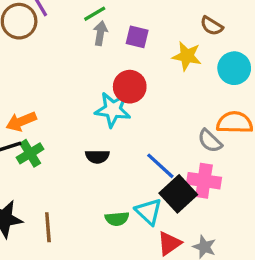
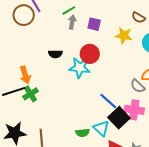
orange arrow: (21, 122) -> (25, 75), turned -84
black semicircle: (97, 156) -> (55, 54), moved

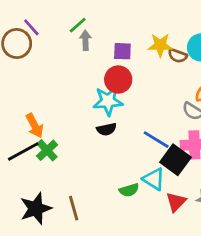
brown semicircle: (138, 17) -> (178, 56), moved
purple square: (94, 24) -> (122, 51), moved
black semicircle: (55, 54) -> (106, 129), moved

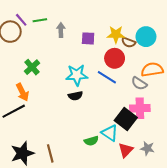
green line: (78, 25) -> (40, 20), moved, turned 32
red circle: (118, 79) -> (115, 58), moved
blue line: (156, 140) -> (107, 77), moved
green cross: (47, 150) -> (32, 67), moved

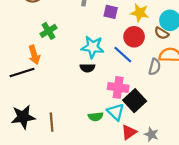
brown semicircle: (129, 42) -> (162, 33), moved
gray semicircle: (139, 83) -> (155, 67), turned -119
pink cross: (140, 108) -> (118, 87), moved

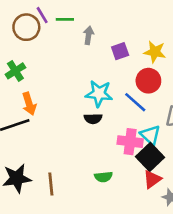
purple square: (111, 12) -> (120, 51), turned -32
green cross: (48, 31) -> (15, 71), moved
cyan triangle: (116, 112) -> (150, 135), moved
red triangle: (129, 132) -> (152, 179), moved

